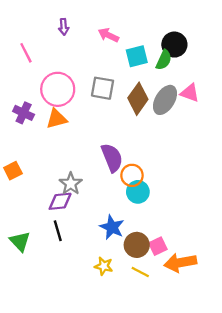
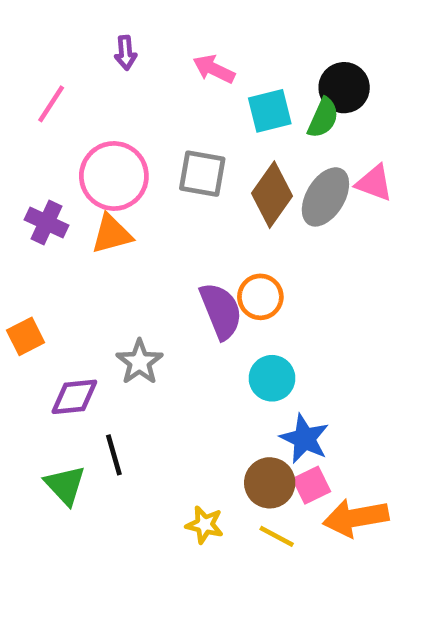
pink line: (26, 53) -> (51, 104), turned 60
orange circle: (132, 175) -> (260, 297), moved
purple diamond: (60, 201) -> (74, 397), moved
blue star: (112, 227) -> (305, 439), moved
green triangle: (20, 241) -> (65, 485), moved

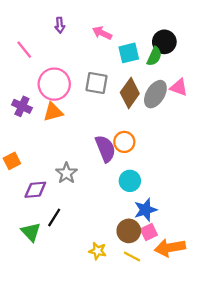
pink line: (51, 104) -> (24, 50), turned -72
blue star: (305, 439) -> (145, 210), turned 30
black line: (114, 455) -> (54, 218), turned 48

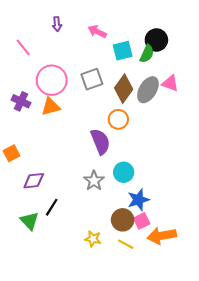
gray square: (96, 83) -> (92, 79), turned -30
orange circle: (124, 142) -> (118, 119), moved
gray star: (66, 173) -> (94, 181), moved

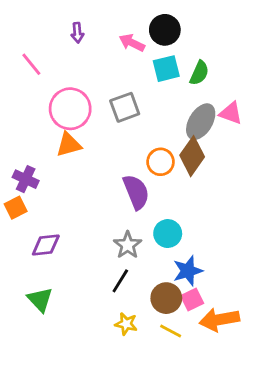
black circle: (156, 40) -> (165, 30), moved
brown diamond: (124, 89) -> (192, 156), moved
purple cross: (21, 101) -> (26, 179), moved
black line: (52, 207) -> (120, 281), moved

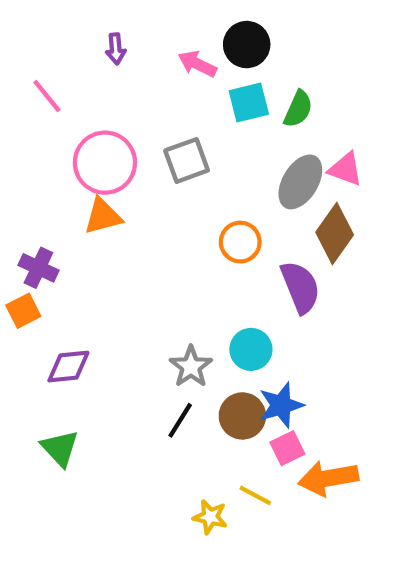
brown diamond: (192, 156) -> (335, 233), moved
purple semicircle: (136, 192) -> (300, 287), moved
brown circle: (166, 298) -> (242, 416), moved
yellow star: (126, 324) -> (210, 517), moved

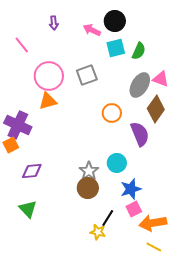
purple cross: (38, 268) -> (18, 125), size x1.5
brown circle: (242, 416) -> (88, 188), moved
black line: (180, 420) -> (108, 218), moved
yellow line: (255, 495) -> (154, 247), moved
yellow star: (210, 517) -> (98, 232), moved

